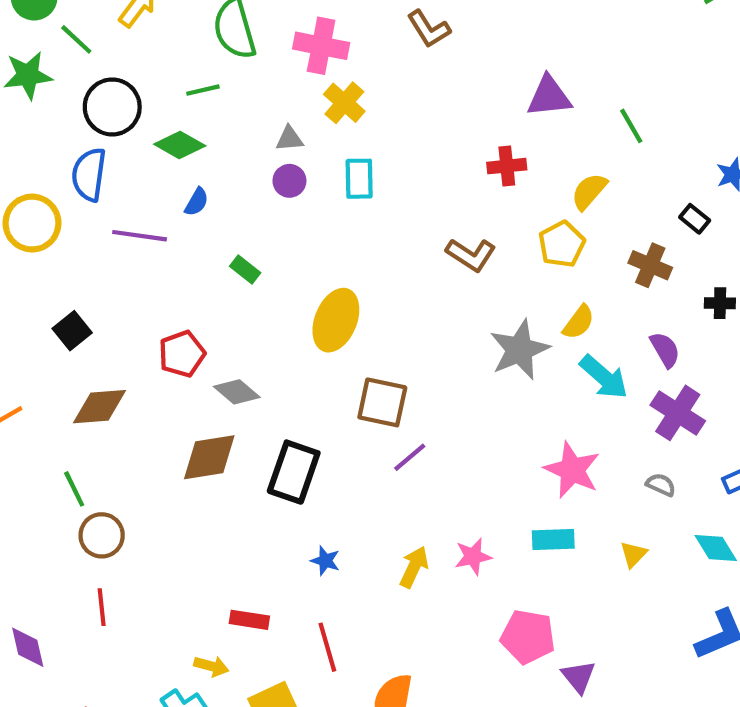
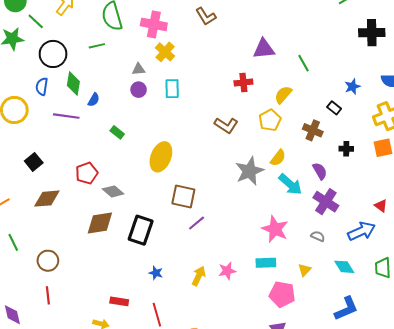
green diamond: (180, 145) -> (73, 84), moved, turned 70
blue semicircle: (89, 175) -> (42, 87), size x0.7
green line: (74, 489) -> (13, 242), moved
pink pentagon: (528, 637) -> (282, 294), moved

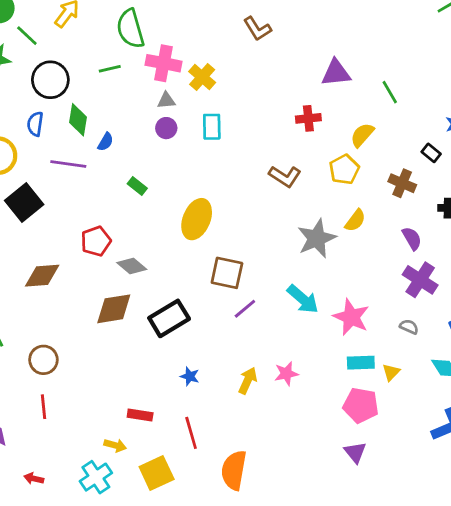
pink cross: (154, 24) -> (164, 63), moved
black square: (34, 162) -> (24, 203), moved, size x1.5
cyan arrow: (290, 184) -> (303, 299), moved
black rectangle: (141, 230) -> (169, 318), turned 40
cyan rectangle: (266, 263) -> (361, 363), moved

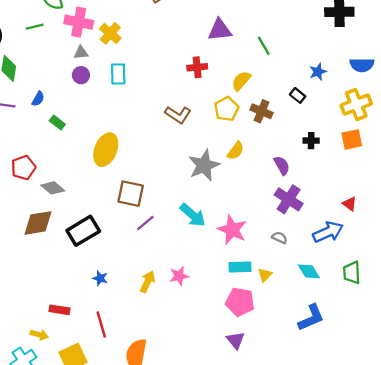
blue semicircle: (106, 142) -> (38, 99), moved
brown cross: (402, 183) -> (261, 111), moved

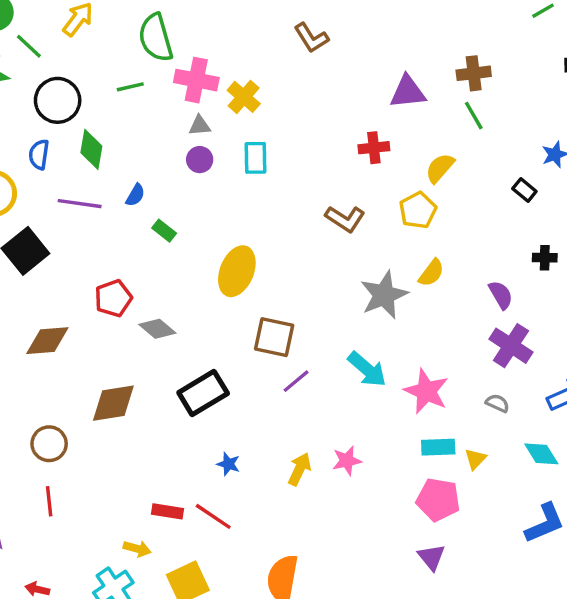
brown cross: (261, 111) -> (474, 73), moved, turned -30
brown diamond: (38, 223) -> (113, 403), moved
red line: (101, 324) -> (213, 516), moved, turned -40

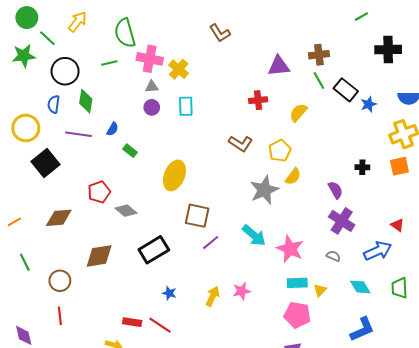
black rectangle: (524, 190) -> (346, 90), moved, size x1.6
yellow pentagon: (418, 210) -> (280, 151), moved

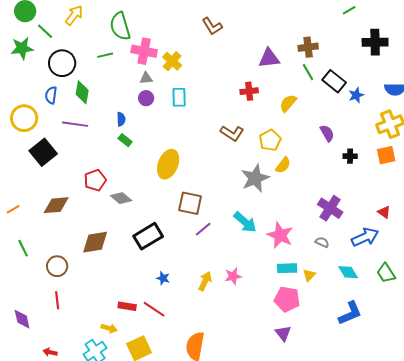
blue semicircle: (113, 129) -> (121, 119), moved, turned -32
purple semicircle: (335, 190) -> (327, 133), moved
green trapezoid: (399, 288) -> (386, 273), turned -30

